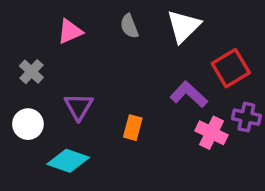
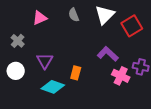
red square: (231, 68) -> (132, 26), moved
cyan diamond: (68, 161) -> (53, 87), moved

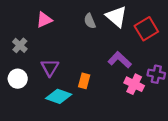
gray semicircle: (74, 15) -> (90, 21), moved
white triangle: (105, 15) -> (116, 17), turned -35

